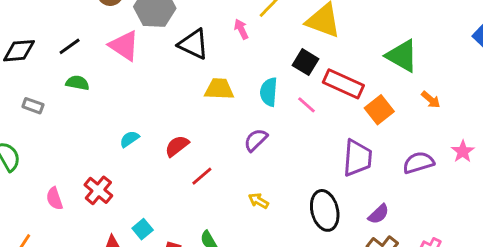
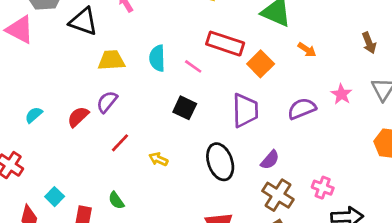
black square: (305, 62) -> (185, 108), moved
purple semicircle: (256, 140) -> (107, 102), moved
red line: (202, 176) -> (120, 143), moved

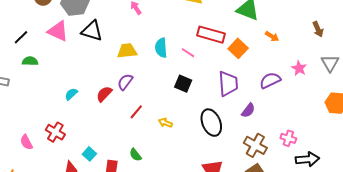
black triangle: (83, 21) -> (92, 31), moved
purple semicircle: (270, 160) -> (248, 110), moved

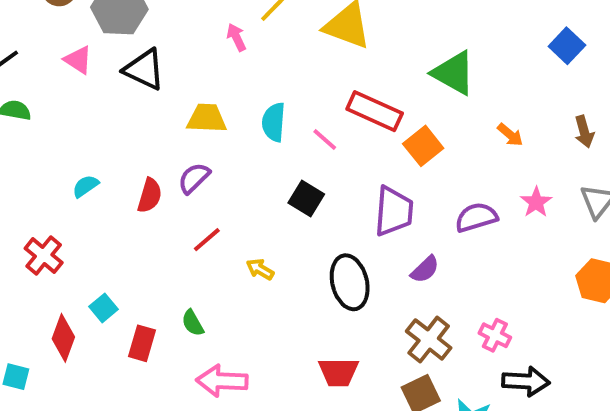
pink triangle: (58, 31) -> (78, 60), size x0.7
orange arrow: (272, 36) -> (510, 135), moved
red semicircle: (104, 94) -> (150, 195), turned 144

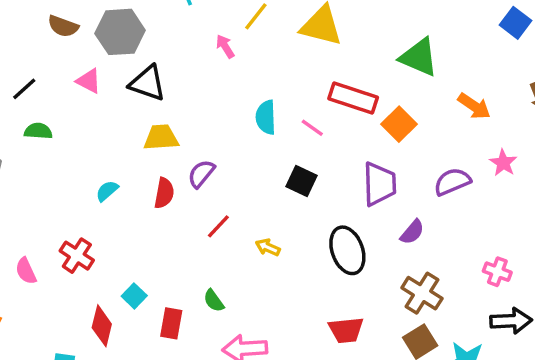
yellow trapezoid: (207, 118) -> (161, 137), moved
orange arrow: (510, 135) -> (474, 106), size x1.4
pink cross: (495, 335) -> (497, 272), moved

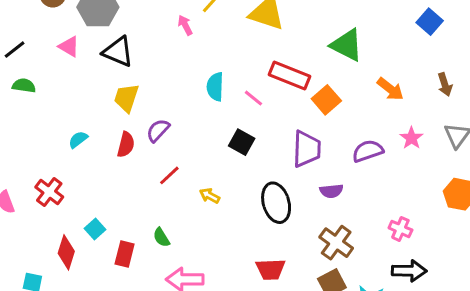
yellow trapezoid: (161, 137) -> (126, 98), turned -72
purple semicircle: (412, 232) -> (331, 191), turned 40

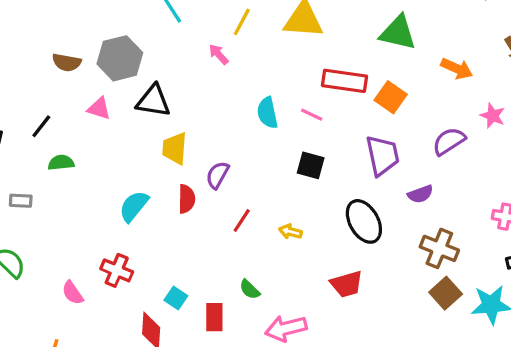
cyan semicircle: (78, 140) -> (134, 206), size x1.5
red trapezoid: (271, 269) -> (347, 284), moved

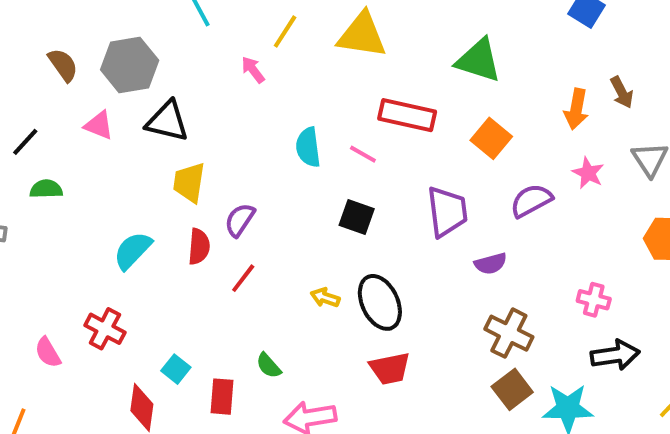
brown semicircle: (67, 62) -> (63, 65), turned -140
orange arrow: (457, 69) -> (576, 109), moved, turned 72
orange square: (391, 97) -> (491, 138), moved
red line: (242, 221) -> (243, 278), moved
black ellipse: (364, 221) -> (380, 302), moved

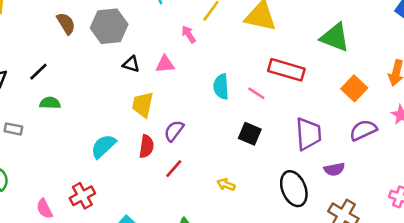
black triangle: (167, 121) -> (131, 64), size x0.6
pink triangle: (99, 125) -> (165, 64), moved, turned -30
orange square: (491, 138) -> (354, 88), moved
black ellipse: (380, 302) -> (294, 189), moved
red cross: (105, 329) -> (82, 196), turned 30

